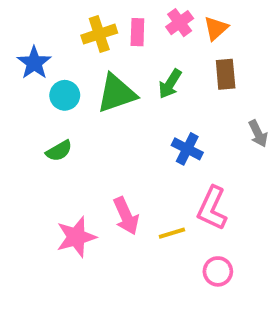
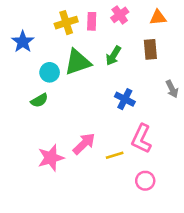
orange triangle: (216, 28) -> (158, 17), moved, turned 36
cyan circle: (65, 95) -> (50, 72), moved
pink arrow: (126, 216) -> (84, 144), turned -110

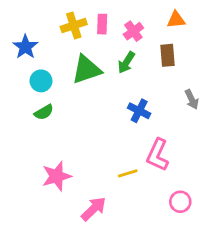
pink cross: (120, 15) -> (133, 31), moved
cyan circle: (50, 72) -> (41, 81), moved
pink arrow: (84, 144) -> (94, 209), moved
pink circle: (145, 181) -> (180, 202), moved

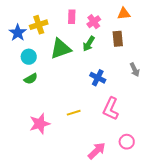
yellow cross: (74, 25) -> (39, 25), moved
yellow line: (128, 173) -> (74, 113), moved
pink arrow: (94, 209) -> (97, 151), moved

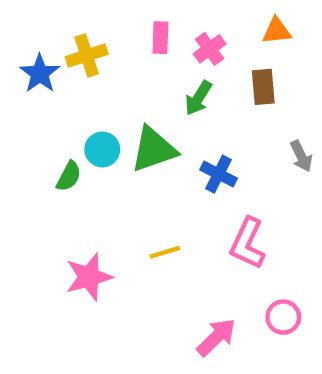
green triangle: (61, 49) -> (154, 149), moved
cyan circle: (29, 57) -> (102, 149), moved
green semicircle: (31, 79) -> (69, 176), turned -32

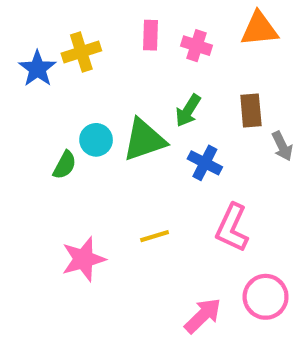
orange triangle: (277, 31) -> (259, 29), size x1.4
pink cross: (210, 49) -> (196, 46), turned -36
brown rectangle: (263, 87) -> (251, 111), moved
green arrow: (198, 98) -> (188, 111), moved
pink circle: (283, 317) -> (266, 297), size x1.4

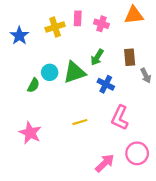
yellow cross: (81, 52) -> (55, 27), moved
pink star: (83, 259) -> (30, 133), moved, turned -30

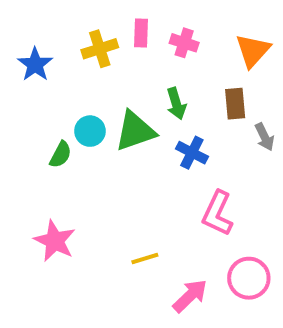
orange triangle: (134, 15) -> (253, 51), moved, turned -42
green arrow: (97, 57) -> (176, 104), turned -49
yellow line: (80, 122) -> (145, 259), moved

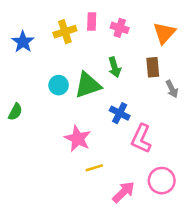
blue cross: (192, 153) -> (120, 113), moved
green semicircle: (61, 155) -> (15, 112), moved
pink star: (55, 241) -> (78, 139), moved

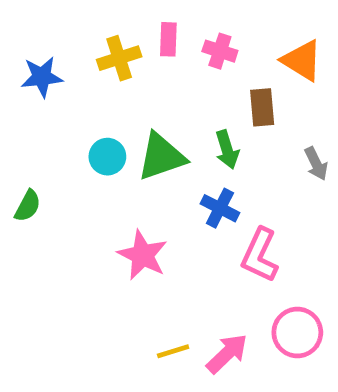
orange triangle: (164, 33) -> (302, 60), turned -40
blue star: (23, 42) -> (42, 77), turned 30
green arrow: (115, 67) -> (227, 150), moved
brown rectangle: (153, 67) -> (262, 107), moved
yellow line: (94, 168) -> (173, 351), moved

